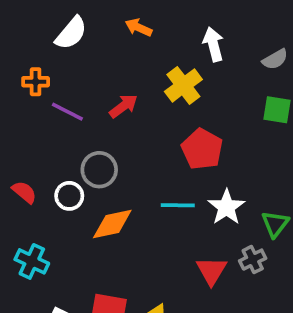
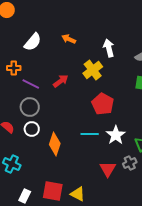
gray circle: (99, 170) -> (30, 107), moved
orange diamond: (112, 224) -> (55, 144), turned -60

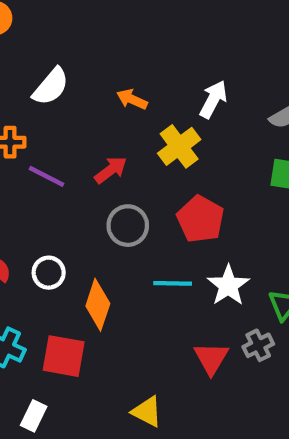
orange arrow: (69, 39) -> (132, 99), moved
white arrow: (109, 48) -> (213, 99), turned 42
gray circle: (30, 107) -> (128, 226), moved
red square: (53, 191) -> (64, 356), moved

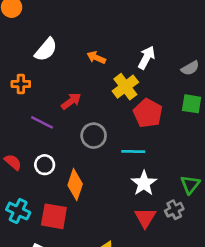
red arrow: (111, 170) -> (71, 101), moved
purple line: (46, 176) -> (42, 122), moved
red pentagon: (200, 219) -> (148, 113), moved
cyan line: (173, 283) -> (133, 151), moved
white star: (228, 285) -> (144, 183), moved

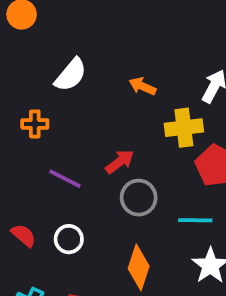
yellow cross: (125, 87) -> (184, 128), turned 30
red arrow: (71, 101) -> (120, 162), moved
orange diamond: (75, 185) -> (139, 267), moved

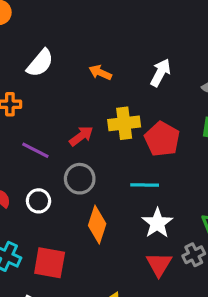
yellow cross: (184, 128) -> (124, 123), moved
gray circle: (139, 198) -> (80, 179), moved

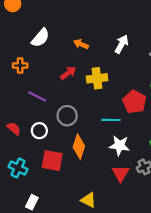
red arrow: (81, 136) -> (68, 73), moved
red pentagon: (162, 139) -> (134, 102), moved
white star: (157, 223) -> (119, 146), turned -30
red square: (50, 263) -> (52, 161), moved

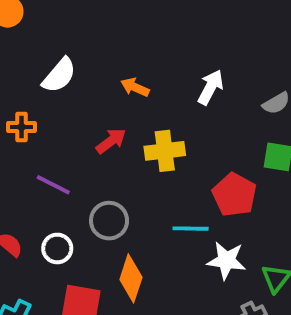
white star: (119, 146) -> (226, 260), moved

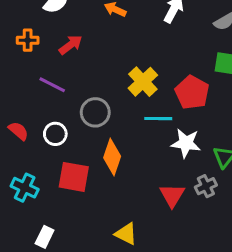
red arrow: (111, 141) -> (71, 45), moved
yellow cross: (165, 151) -> (143, 82), moved, turned -36

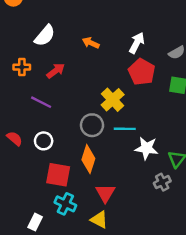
red pentagon: (192, 92) -> (142, 72), moved
gray circle: (95, 112) -> (92, 125), moved
cyan cross: (25, 188) -> (65, 204), moved
red triangle: (172, 195) -> (105, 193), moved

